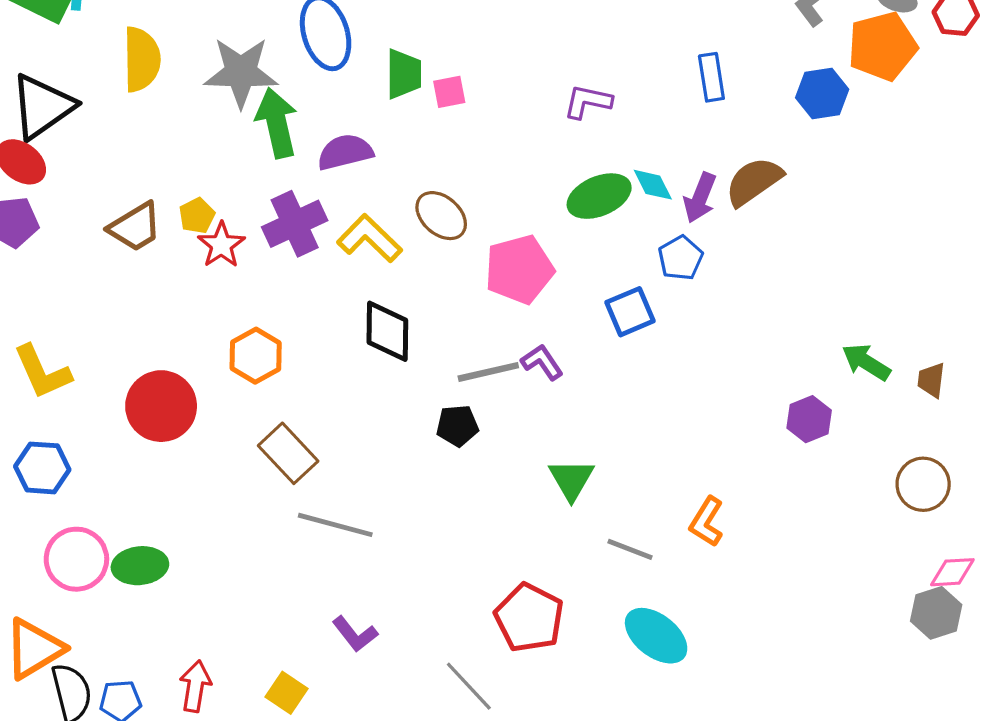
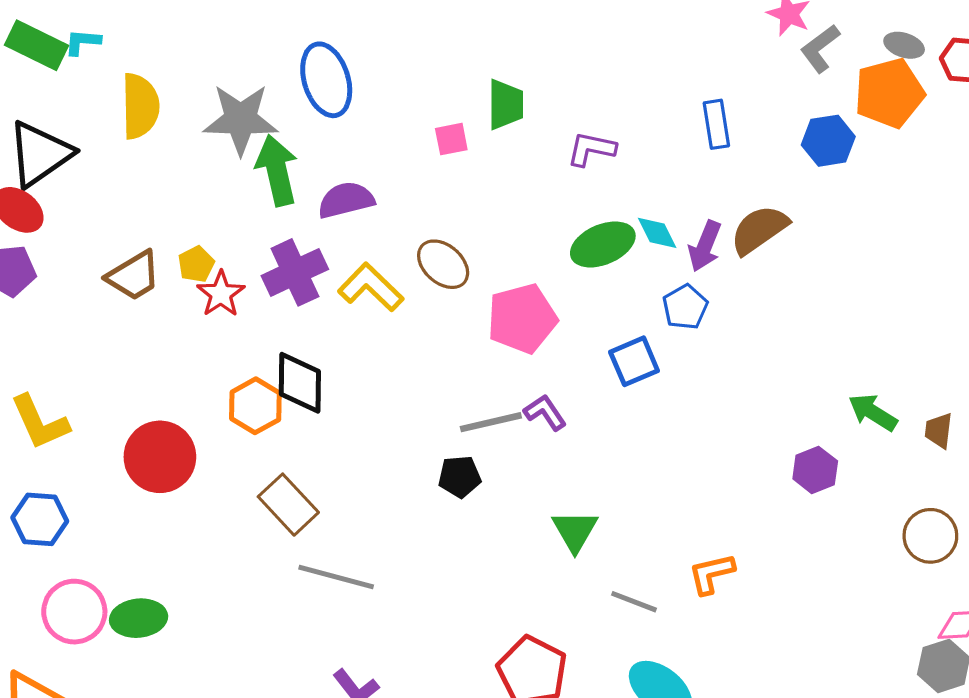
green trapezoid: (404, 74) -> (506, 105), moved
black diamond: (387, 331) -> (300, 383), moved
orange L-shape: (707, 522) -> (711, 574), turned 45

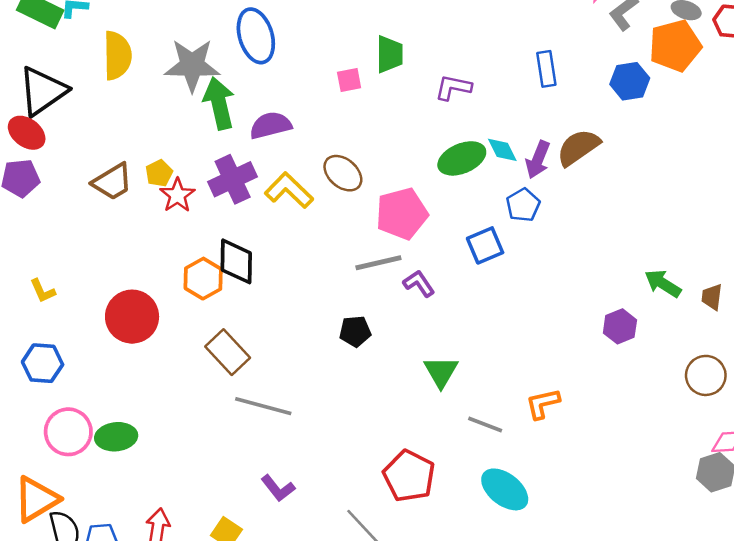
yellow L-shape: (40, 422) -> (43, 291), size x0.6
gray line: (491, 422) -> (378, 263), moved

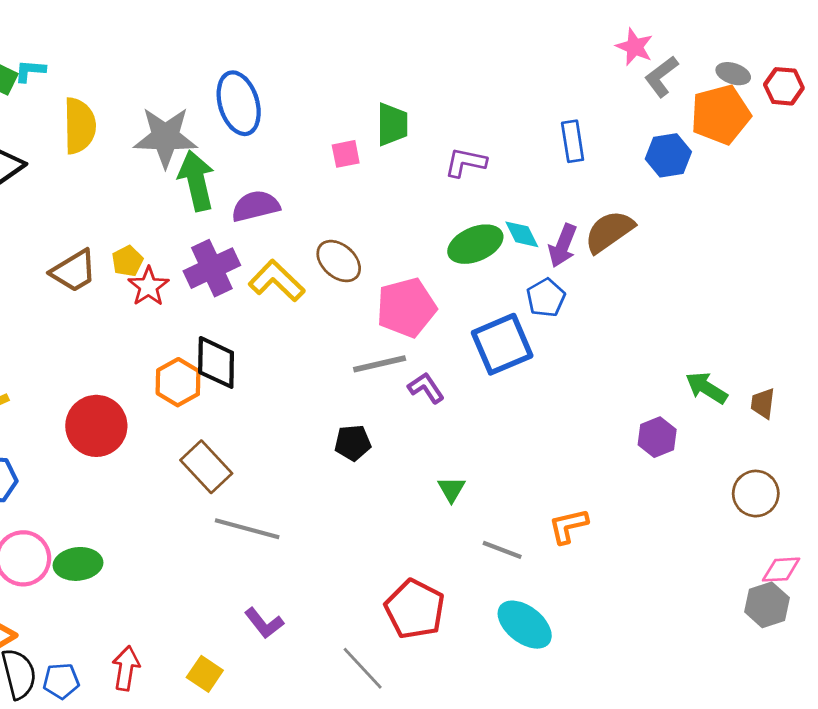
blue square: (485, 245) -> (502, 344), size x1.4
green triangle: (441, 372) -> (451, 489), size x0.7

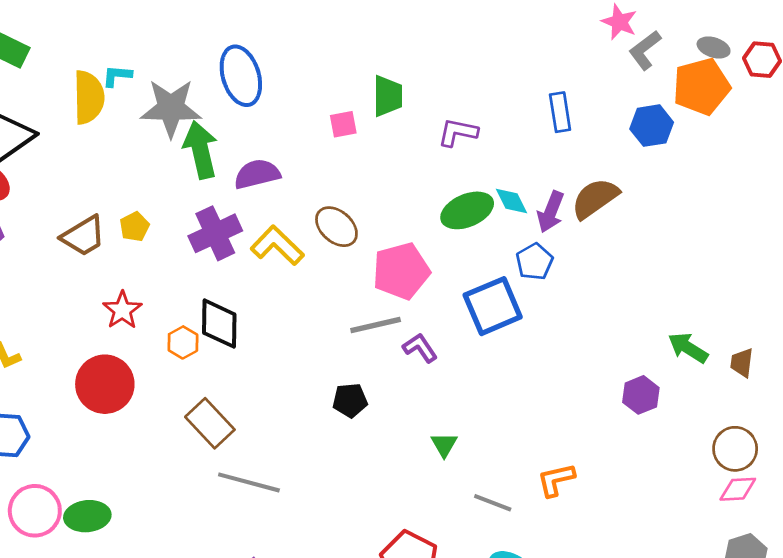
cyan L-shape: (30, 71) -> (117, 76), moved
red star: (148, 286) -> (122, 310), moved
orange hexagon: (178, 382) -> (183, 342), size x0.7
pink diamond: (781, 570) -> (738, 489), moved

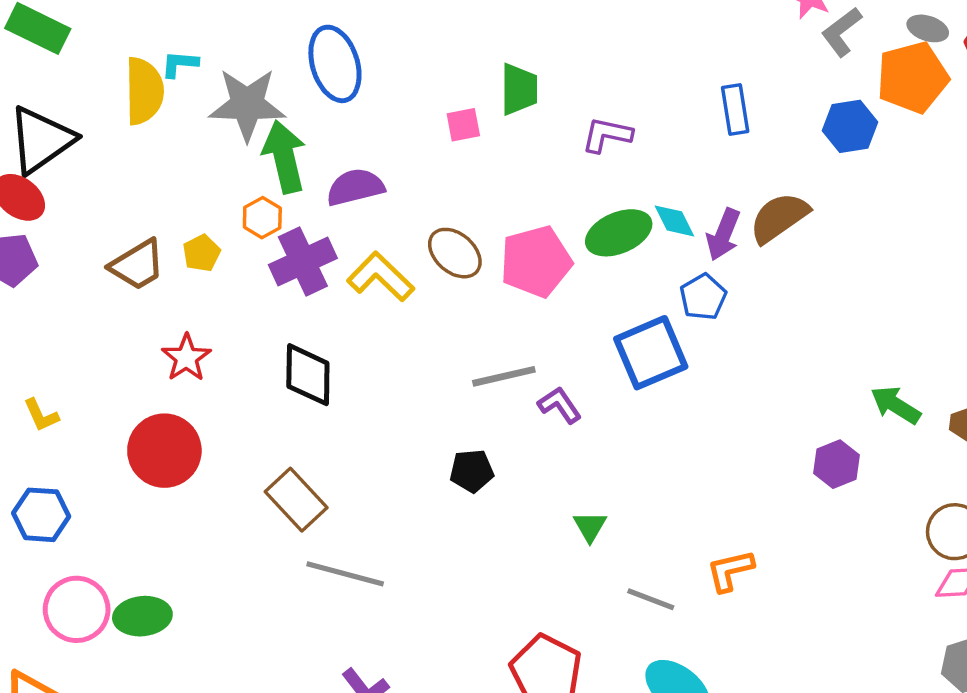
pink pentagon: (401, 271) -> (536, 261), moved
orange hexagon: (183, 342) -> (262, 218), moved

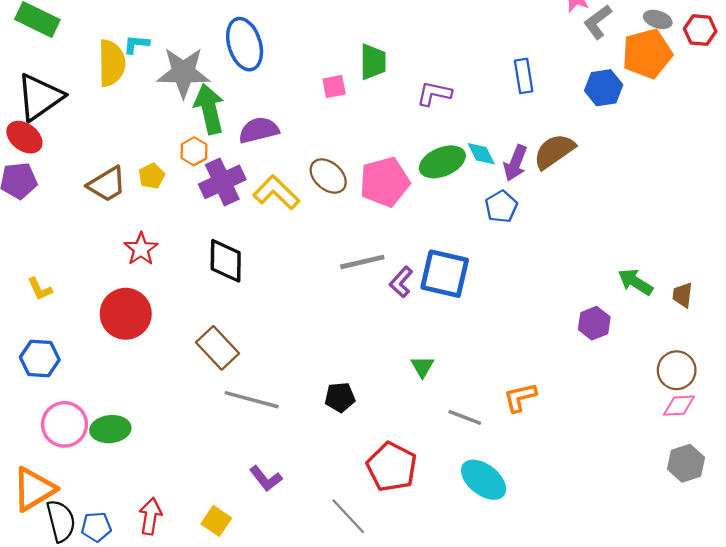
blue square: (651, 353) -> (445, 274), moved, turned 36
purple L-shape: (560, 405) -> (401, 282), turned -104
black pentagon: (472, 471) -> (340, 397), moved

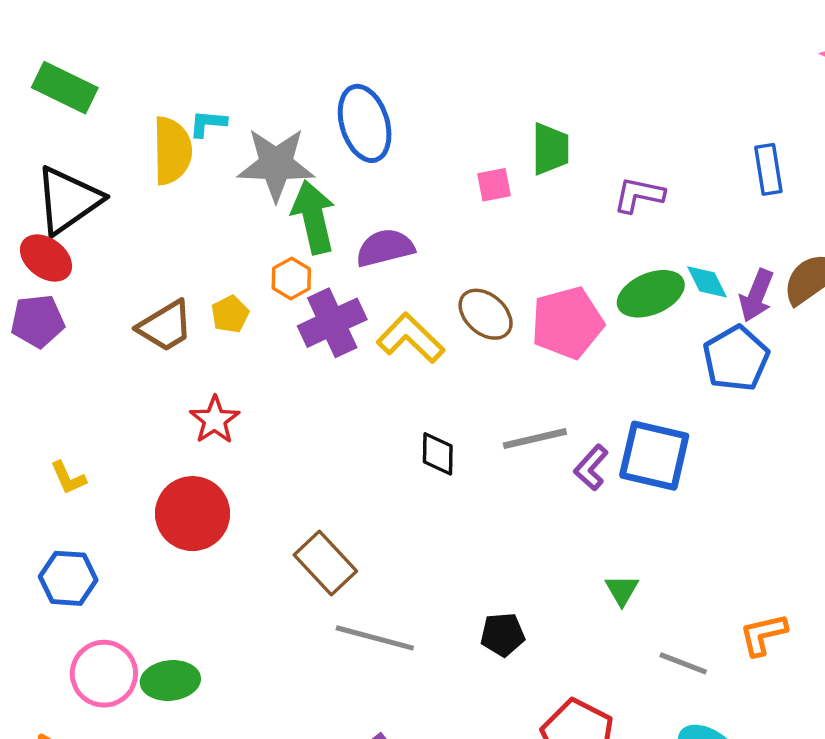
blue pentagon: (501, 207) -> (736, 359), size x1.4
black diamond: (226, 261) -> (438, 454), moved, size x0.7

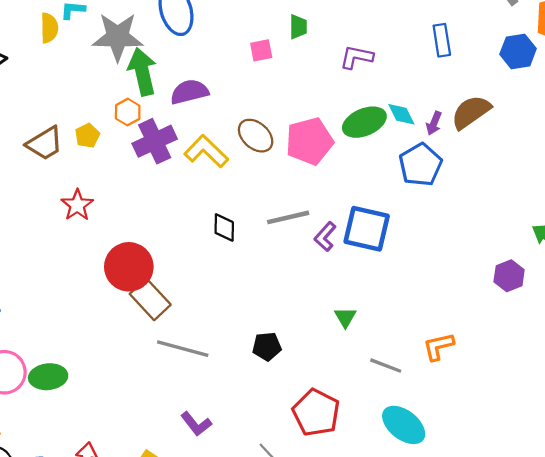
green trapezoid: (550, 149) -> (298, 27), size x0.7
yellow semicircle: (172, 151) -> (49, 28), size x0.7
purple arrow: (756, 295) -> (434, 123), size x0.7
red circle: (193, 514) -> (129, 267), moved

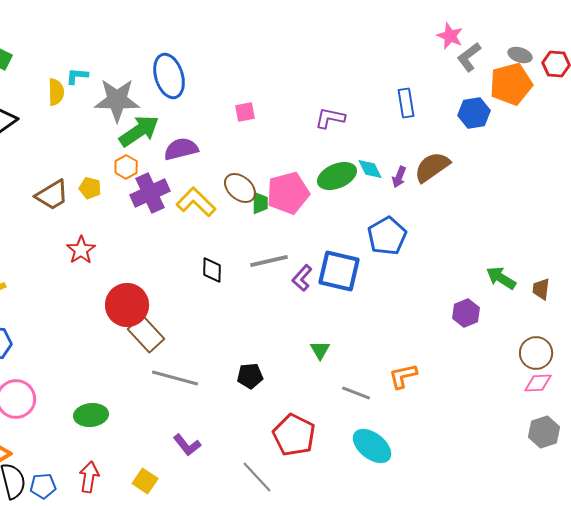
green trapezoid: (298, 27) -> (260, 203), moved
green arrow: (142, 72) -> (139, 131), turned 69
yellow pentagon: (87, 136) -> (90, 188), turned -30
blue pentagon: (420, 165) -> (387, 236), moved
green ellipse: (48, 377) -> (91, 415), moved

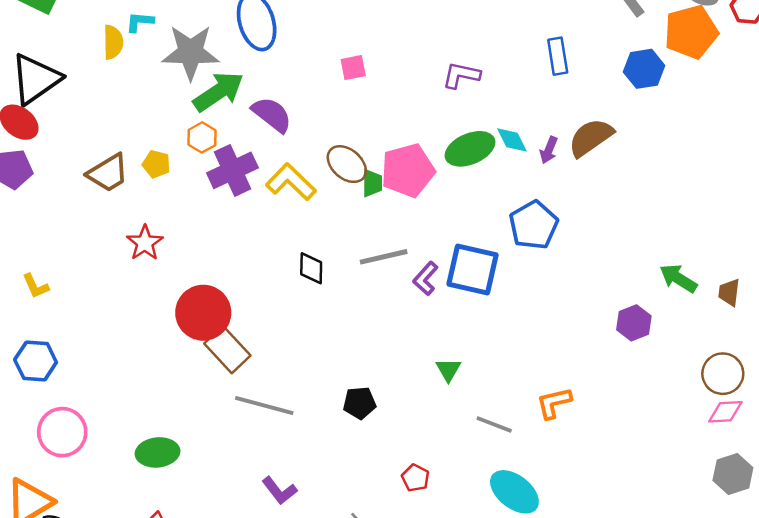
purple semicircle: (181, 149) -> (272, 115), turned 52
red pentagon: (294, 435) -> (415, 478), size x0.5

